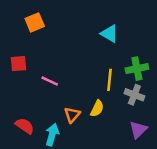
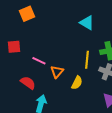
orange triangle: (72, 115) -> (57, 72), moved
red semicircle: (25, 126) -> (28, 83), moved

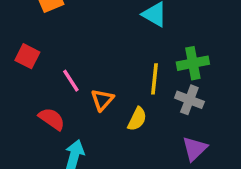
red square: (14, 47) -> (27, 56), turned 32
pink line: (39, 61) -> (71, 81), turned 32

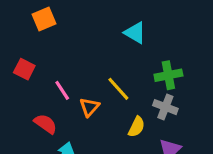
yellow line: (155, 79) -> (118, 89), moved, turned -48
yellow semicircle: (137, 119) -> (137, 127), moved

